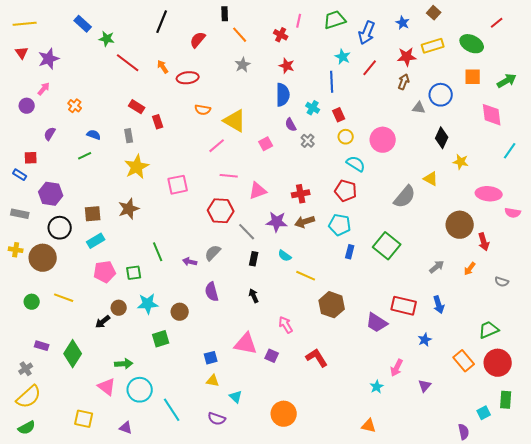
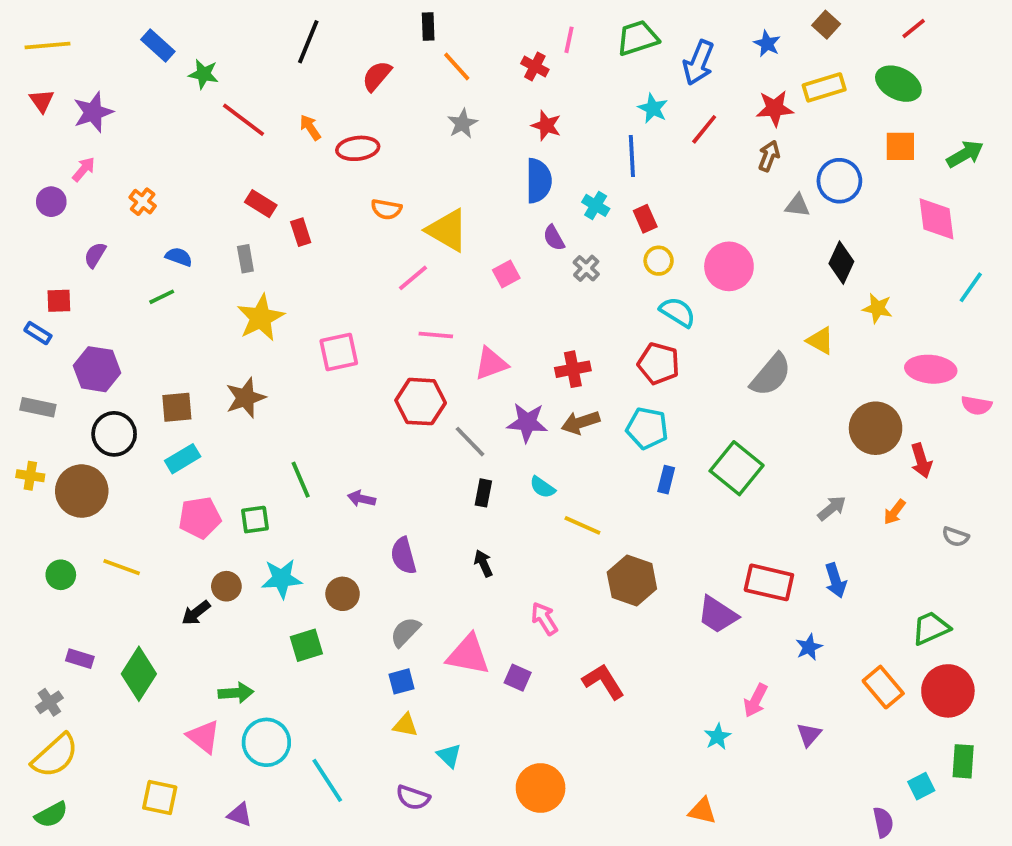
red line: (497, 23) -> (914, 28), moved
gray semicircle: (213, 253) -> (405, 632), moved

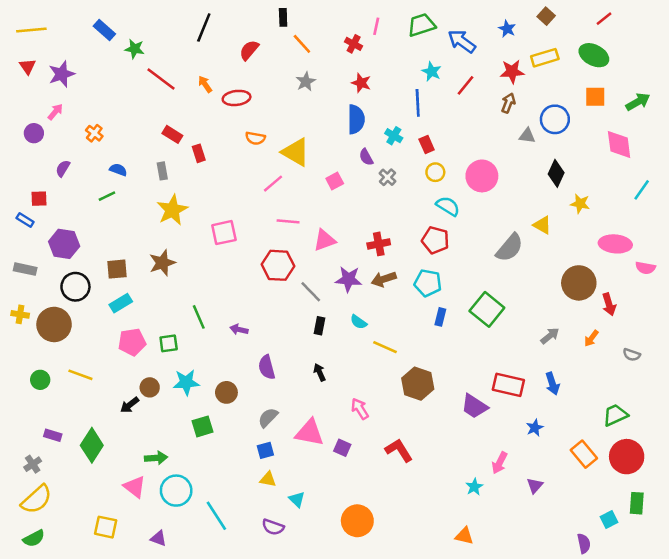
blue arrow: (699, 63) -> (462, 41), turned 104

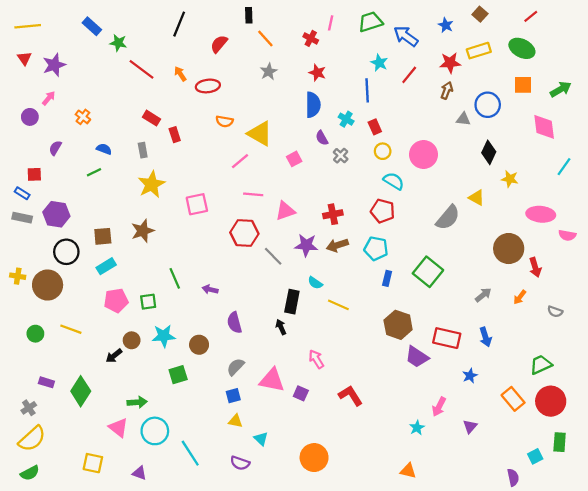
gray rectangle: (25, 269) -> (22, 218), moved
black rectangle: (320, 326) -> (292, 302), moved, size x1.5
brown hexagon: (418, 384) -> (398, 325), moved

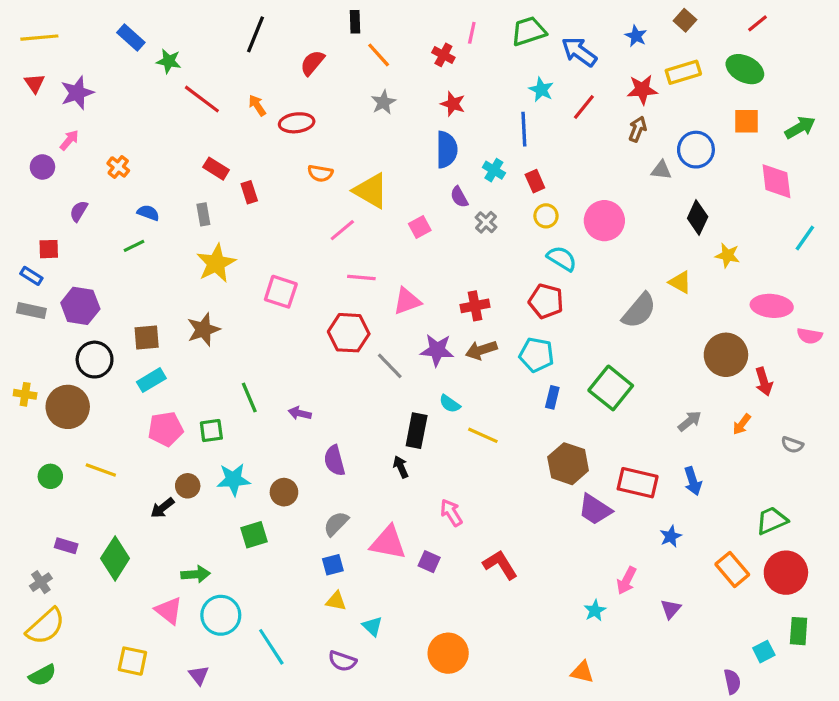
pink square: (197, 204) -> (281, 292), turned 30
purple triangle: (139, 473) -> (199, 675), turned 32

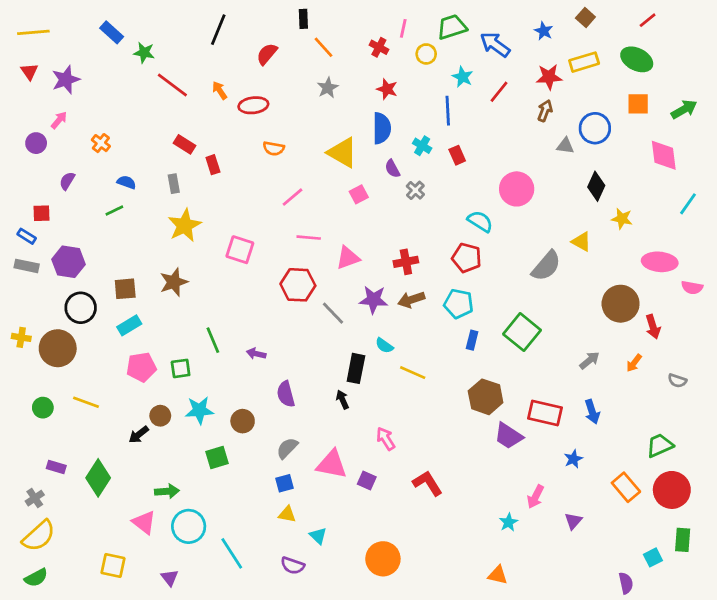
yellow triangle: (371, 191) -> (342, 153), moved
yellow circle: (546, 216) -> (426, 54), moved

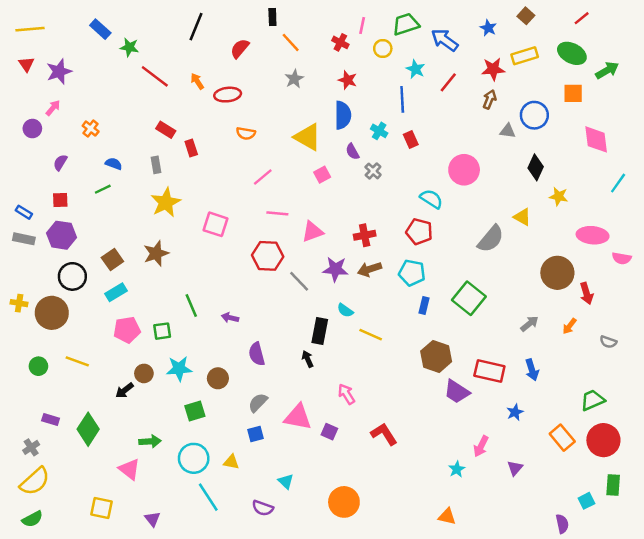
green arrow: (684, 109) -> (607, 70), moved
red square: (41, 213) -> (60, 200), moved
brown square: (125, 289) -> (112, 259), turned -30
yellow triangle: (287, 514) -> (231, 462), moved
cyan circle: (189, 526) -> (194, 458), moved

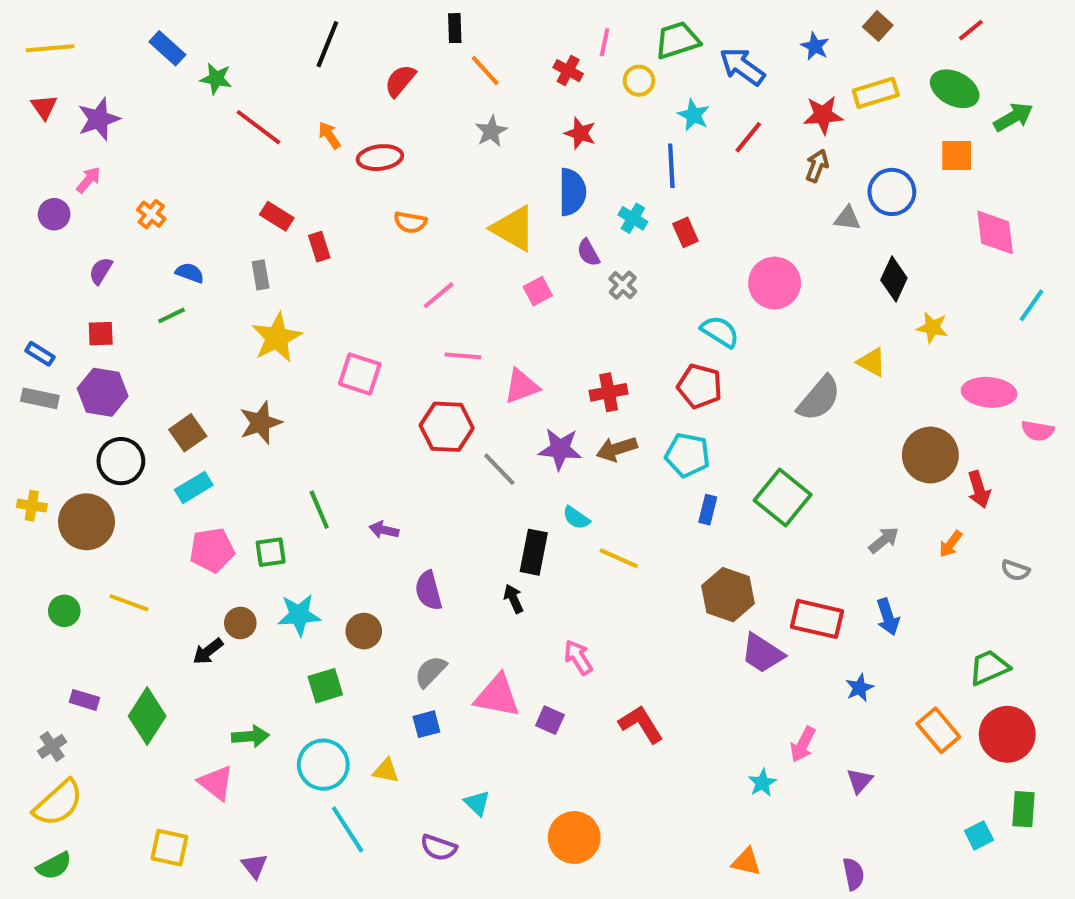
purple semicircle: (562, 524) -> (853, 874), moved

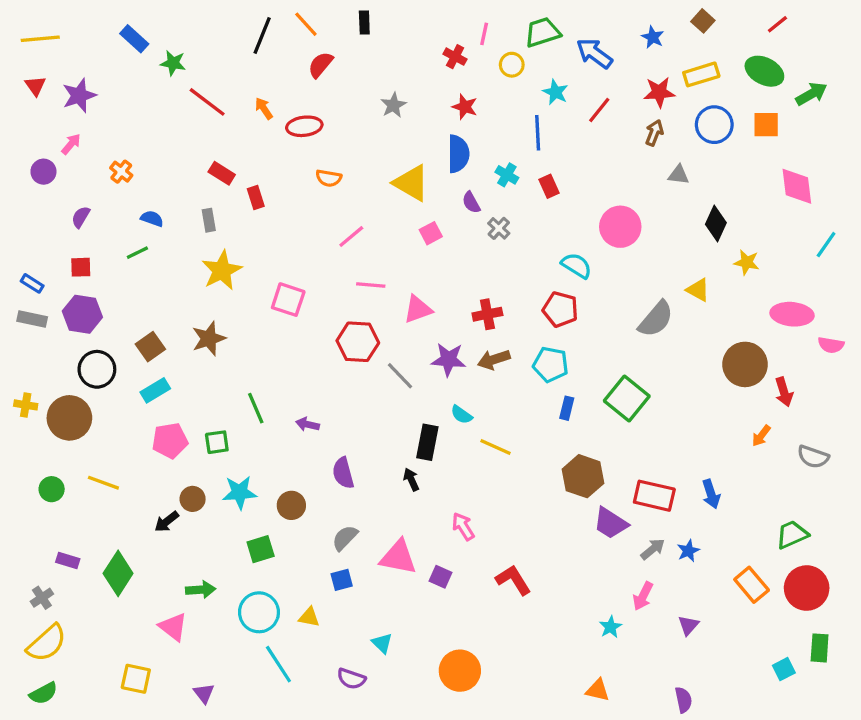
orange line: (485, 71) -> (306, 24), moved
blue circle: (892, 192) -> (714, 125), moved
gray arrow: (884, 540) -> (653, 549), moved
gray semicircle: (1015, 570) -> (813, 457), size x1.4

